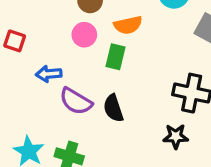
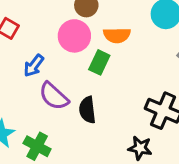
pink circle: (84, 35) -> (74, 36), size x1.4
blue arrow: (49, 74) -> (34, 66), turned -60

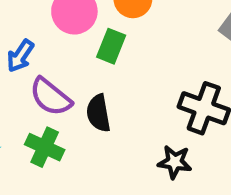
green cross: (37, 146) -> (45, 147), moved

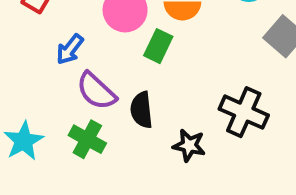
black star: (175, 162) -> (189, 145), moved

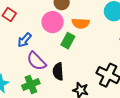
green cross: (87, 139) -> (31, 84), turned 36

